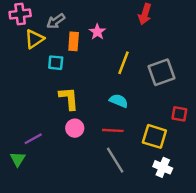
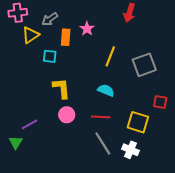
white cross: (163, 167) -> (130, 150), moved

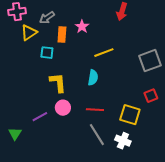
yellow line: (110, 56) -> (104, 53), turned 48
gray square: (144, 65) -> (150, 61), moved
cyan semicircle: (106, 90) -> (93, 78), moved, turned 77
red square: (160, 102) -> (151, 96), turned -32
purple line: (30, 124) -> (40, 117), moved

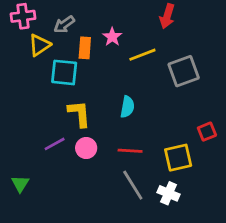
cyan square: (47, 53) -> (64, 72), size x1.5
yellow line: (104, 53) -> (142, 55), moved
gray square: (150, 61) -> (184, 71), moved
yellow square: (130, 115) -> (178, 158), turned -30
purple line: (40, 117) -> (55, 144), moved

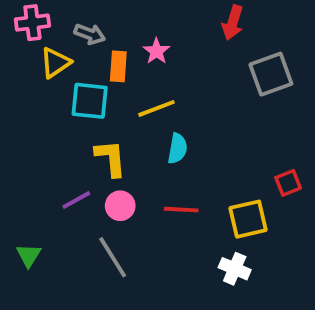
gray arrow: (64, 24) -> (90, 34), turned -125
yellow line: (142, 55) -> (156, 108), moved
gray square: (184, 71) -> (271, 74), moved
gray line: (133, 185) -> (113, 257), moved

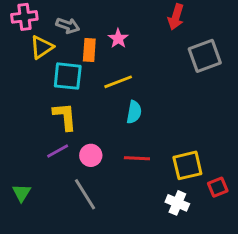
yellow L-shape: (111, 158) -> (65, 116), moved
red square: (288, 183) -> (218, 187), moved

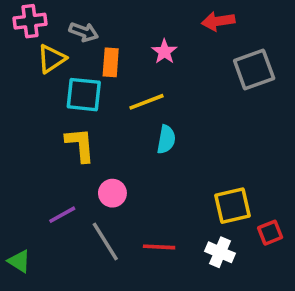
red arrow: (176, 17) -> (218, 21), turned 65
pink star: (118, 39) -> (164, 52), moved
purple line: (58, 151) -> (62, 215), moved
red line: (137, 158) -> (159, 247), moved
green triangle: (22, 193) -> (19, 261), moved, turned -30

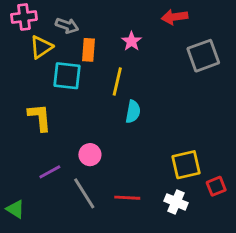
yellow line: (146, 102) -> (117, 81), turned -56
yellow L-shape: (80, 145) -> (40, 117), moved

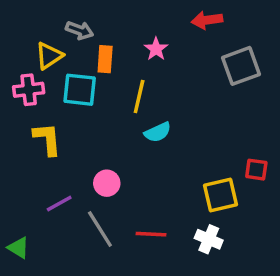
pink cross: (24, 17) -> (29, 90), moved
cyan semicircle: (133, 112) -> (158, 132), turned 55
red square: (216, 186) -> (256, 170), moved, turned 30

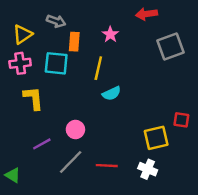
yellow triangle: (49, 56) -> (22, 34), moved
gray line: (100, 229) -> (71, 162), turned 76

